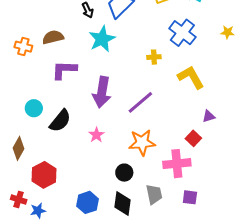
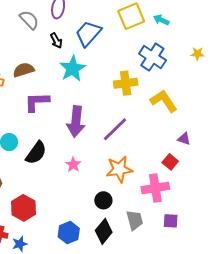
yellow cross: (154, 57) -> (126, 83), size x1.6
purple triangle: (209, 116) -> (184, 139), turned 40
black diamond: (122, 203) -> (104, 231), turned 35

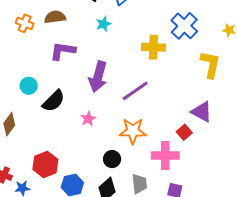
cyan star: (73, 69) -> (104, 24), size x0.6
yellow L-shape: (164, 101) -> (210, 65), moved, turned 36
purple triangle: (184, 139) -> (202, 112), size x1.6
red hexagon: (23, 208) -> (45, 164), moved

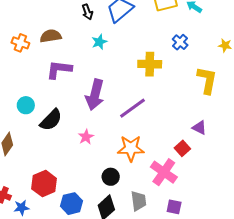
blue cross: (184, 26) -> (180, 42), size x0.6
purple triangle: (202, 112) -> (199, 128), size x0.7
pink cross: (165, 156) -> (164, 172), turned 36

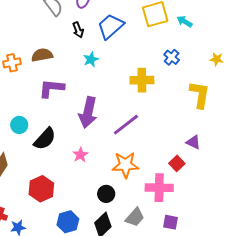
orange cross: (20, 43) -> (12, 63), turned -30
pink cross: (164, 172) -> (159, 188), turned -32
red hexagon: (44, 184) -> (41, 189), moved
gray trapezoid: (139, 201) -> (135, 217), turned 50

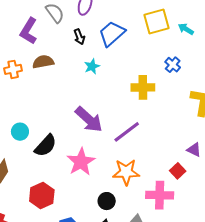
purple L-shape: (51, 88) -> (29, 31), moved, turned -64
purple arrow: (88, 112) -> (89, 119), turned -60
pink star: (80, 155) -> (81, 162), size x1.8

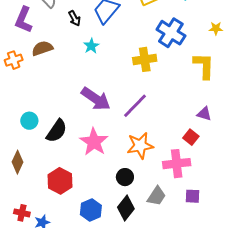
blue cross: (173, 65) -> (171, 33), size x1.8

